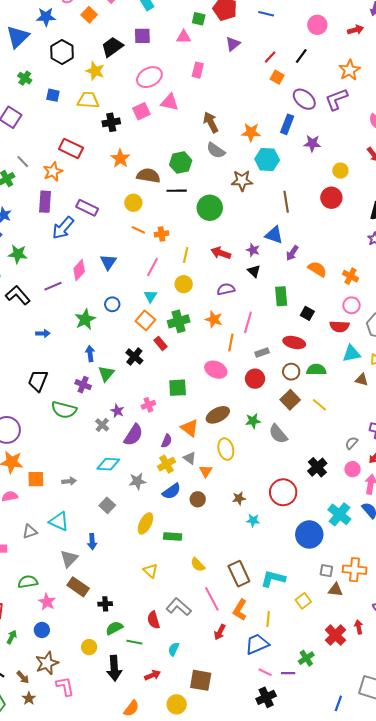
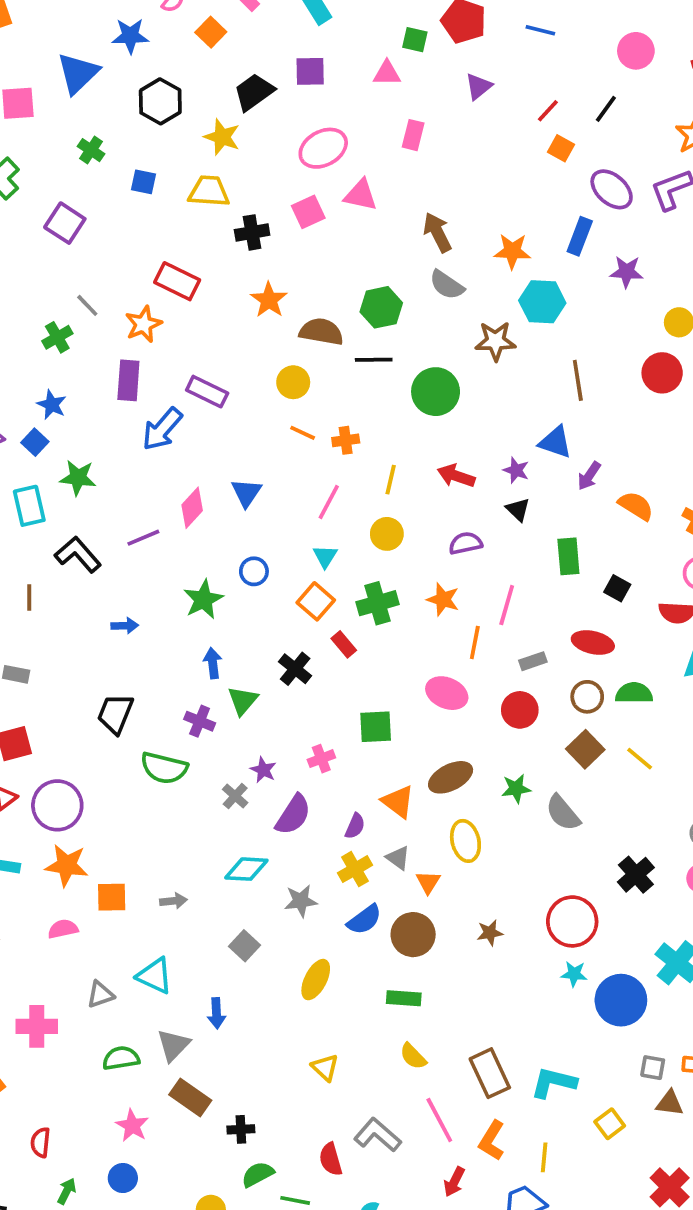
brown circle: (198, 499) -> (413, 935), size x1.5
cyan star: (253, 520) -> (574, 974), moved
green rectangle: (173, 536) -> (404, 998), moved
green semicircle: (28, 582) -> (121, 1058), moved

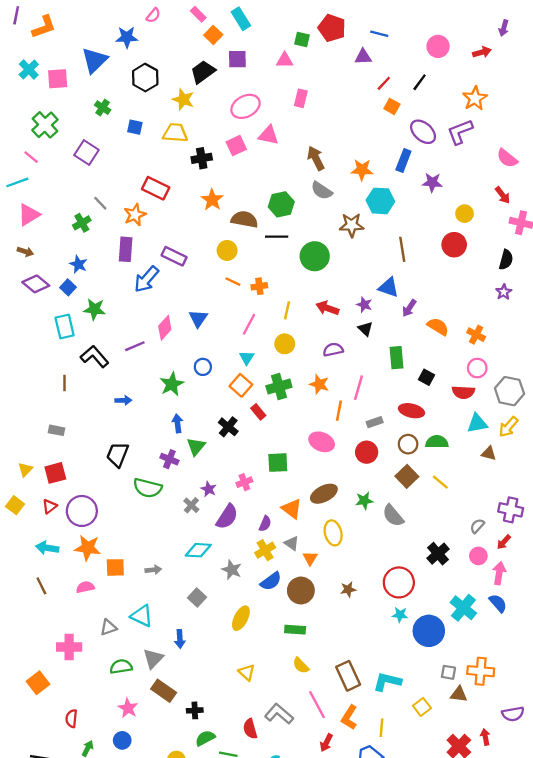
orange square: (211, 32) -> (213, 35), moved
purple triangle: (479, 86) -> (363, 57), moved, turned 36
gray star: (301, 901) -> (232, 570), turned 30

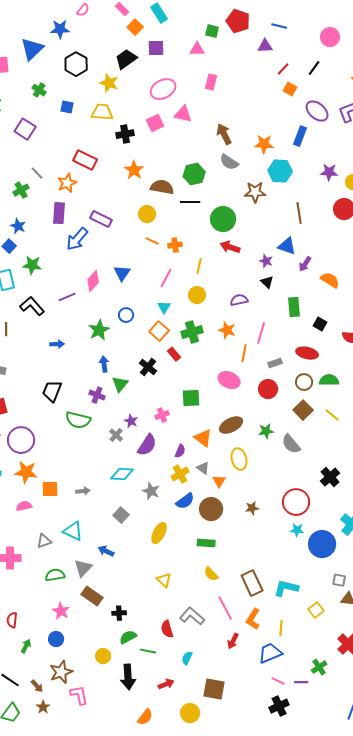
purple star: (432, 182) -> (329, 172), moved
red arrow: (327, 308) -> (230, 247), moved
blue arrow: (180, 639) -> (106, 551), turned 119

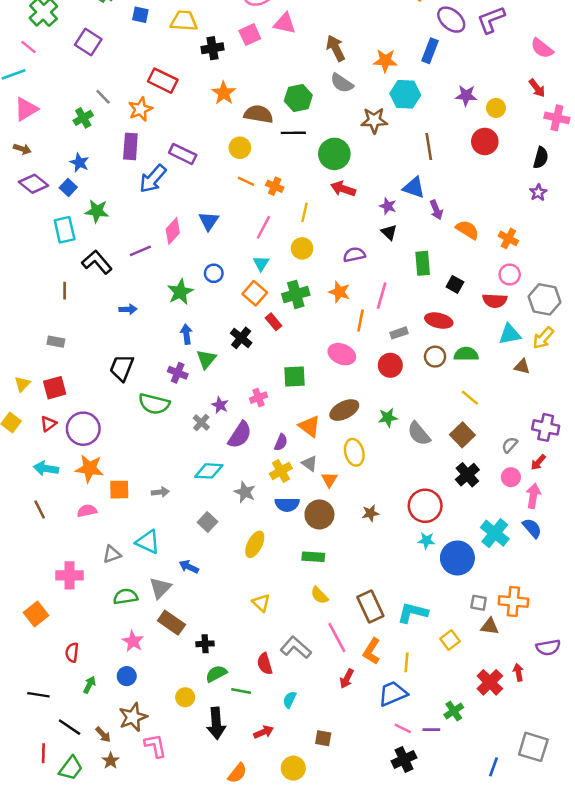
orange cross: (175, 245) -> (275, 186), turned 32
purple arrow: (305, 264) -> (436, 210), turned -56
brown square: (303, 410) -> (462, 435), moved
blue semicircle: (185, 501) -> (287, 505), turned 36
brown square: (214, 689) -> (323, 738), size x0.6

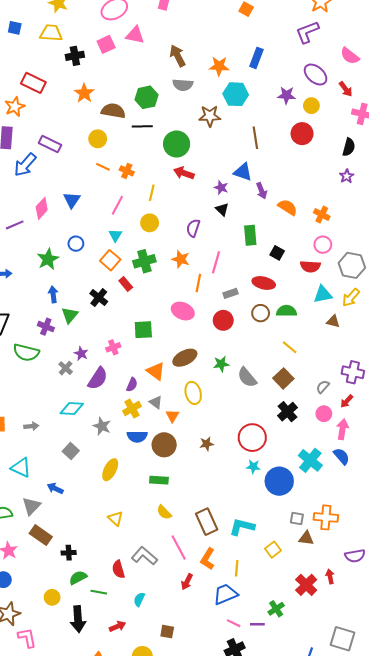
purple ellipse: (451, 20) -> (316, 75), moved
gray semicircle: (342, 83) -> (183, 85), turned -30
purple semicircle: (354, 255) -> (193, 228), turned -60

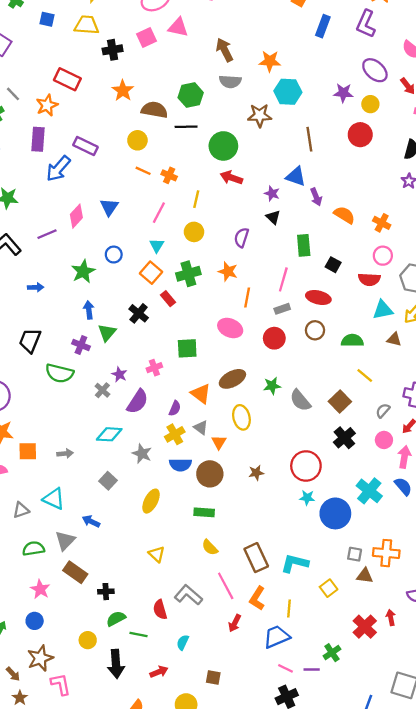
purple L-shape: (307, 32) -> (366, 24), turned -45
blue rectangle: (256, 58) -> (323, 26), moved
pink line: (216, 262) -> (283, 279), moved
green semicircle: (286, 311) -> (352, 340), moved
yellow line: (290, 347) -> (365, 376), moved

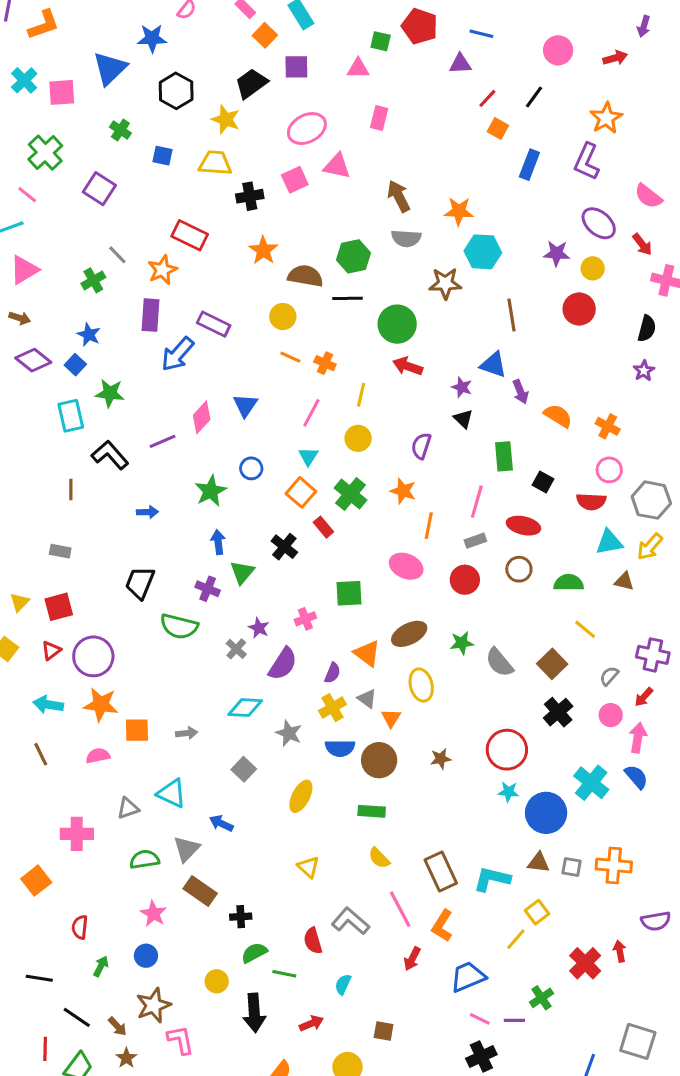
green cross: (188, 274) -> (351, 494), turned -35
brown triangle: (365, 576) -> (539, 862), moved
yellow line: (289, 608) -> (516, 939), moved, turned 36

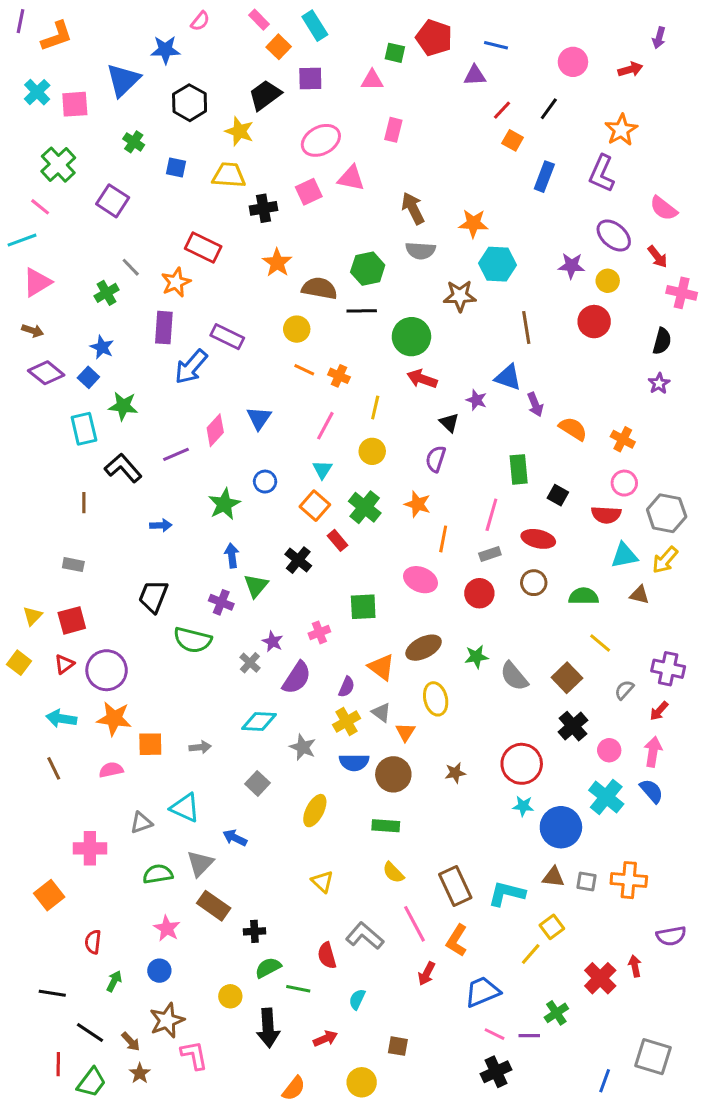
black triangle: (463, 419) -> (449, 423), moved
pink circle: (611, 715) -> (609, 750), moved

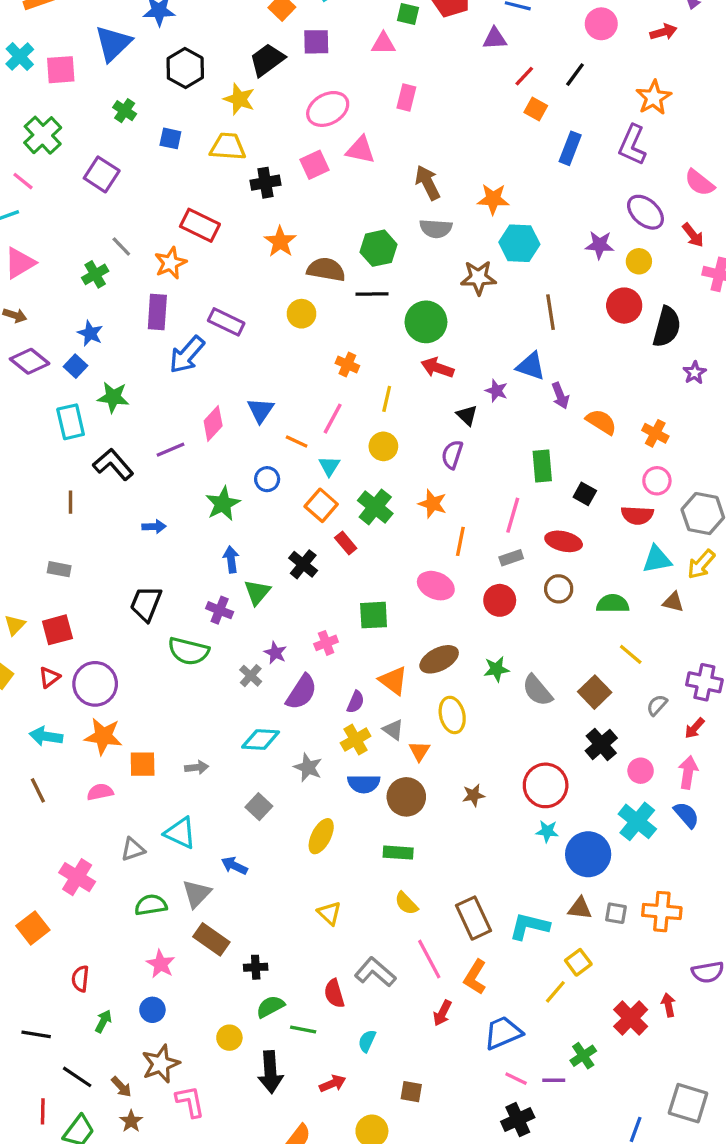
black semicircle: (662, 341) -> (667, 327), moved, size x1.4
orange line: (304, 370) -> (297, 441), moved
pink cross: (90, 848) -> (77, 877), turned 32

